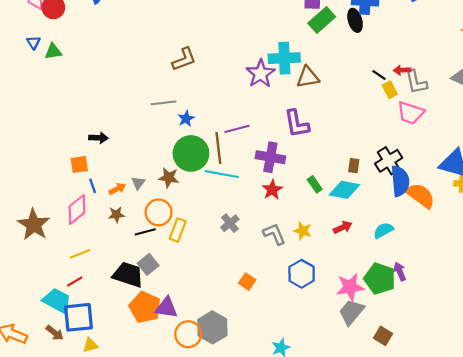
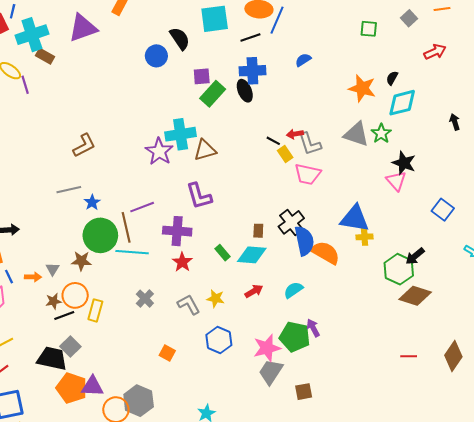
orange arrow: (117, 189) -> (33, 277), turned 35
brown star: (116, 215) -> (53, 301), moved
brown square: (383, 336) -> (304, 392), turned -36

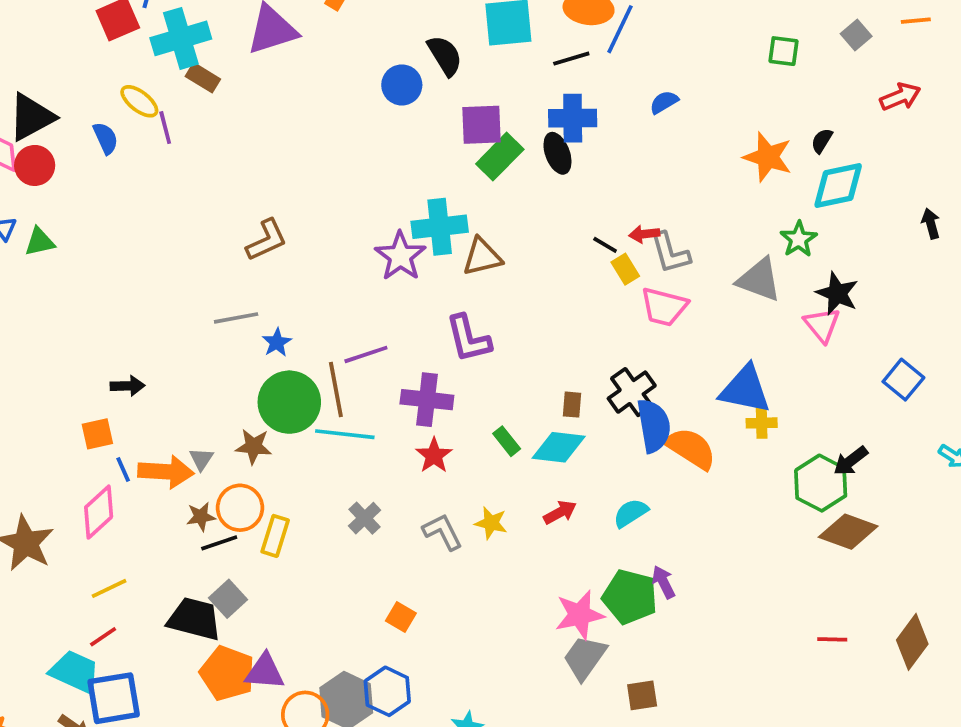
purple square: (202, 76) -> (481, 125), size x1.4
gray triangle: (356, 134) -> (759, 280), moved
orange arrow: (33, 277) -> (166, 472), size x1.8
blue hexagon: (219, 340) -> (387, 691), moved

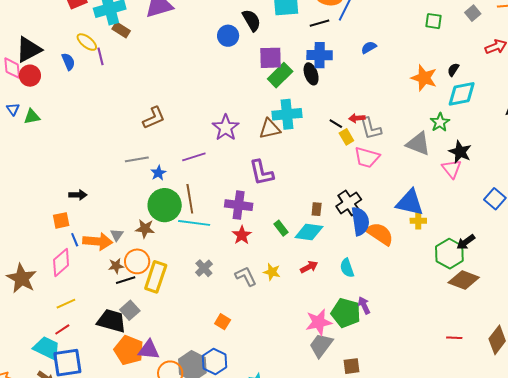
cyan cross: (440, 227) -> (287, 114), moved
purple line: (366, 354) -> (194, 157), moved
cyan semicircle: (631, 513) -> (347, 268), turned -78
yellow rectangle: (275, 536) -> (156, 277), size x1.4

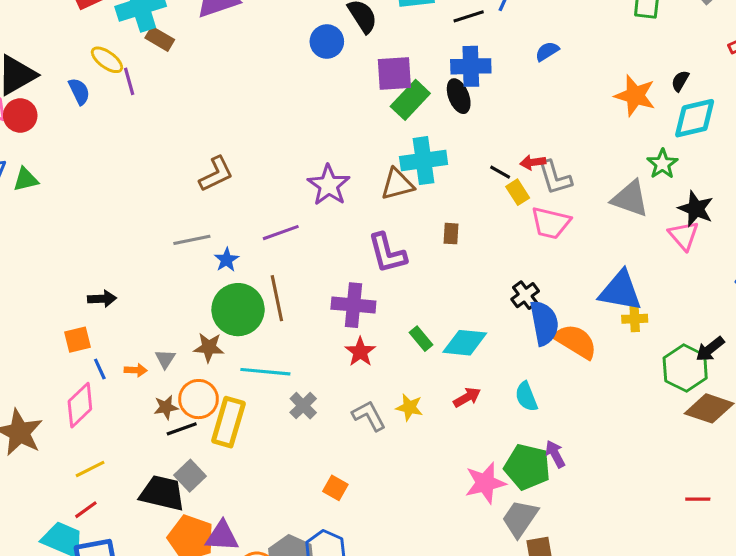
black cross: (349, 203) -> (525, 295), size x0.7
brown rectangle: (317, 209) -> (451, 234), moved
cyan line: (194, 223) -> (265, 372), moved
orange arrow: (98, 241) -> (136, 370), size x0.5
gray trapezoid: (321, 345) -> (520, 518), moved

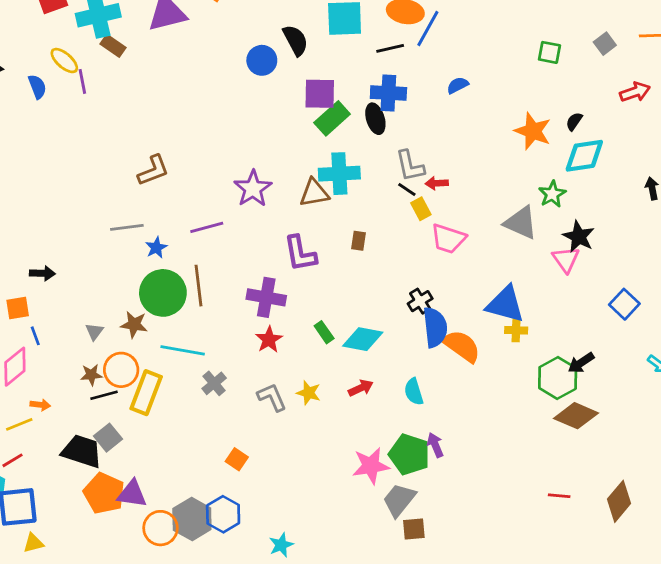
gray L-shape: (555, 178) -> (410, 166), moved
orange arrow: (136, 370) -> (40, 405), moved

